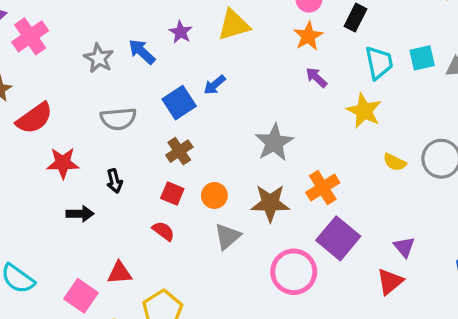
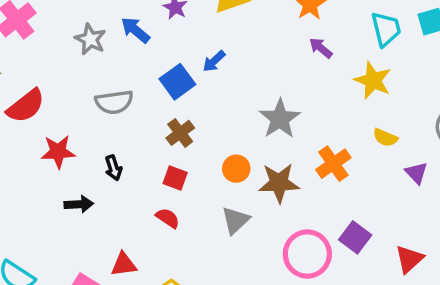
yellow semicircle: (395, 162) -> (385, 138), moved
orange circle: (214, 195) -> (236, 169), moved
purple square: (338, 238) -> (355, 237), moved, size x0.7
purple triangle: (404, 247) -> (416, 173), moved

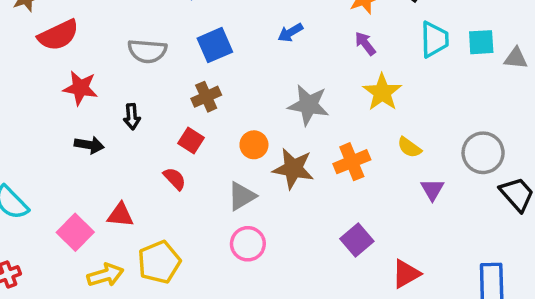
blue arrow: (214, 61) -> (290, 33), moved
yellow star: (373, 80) -> (382, 92), moved
gray star: (280, 119) -> (309, 105), turned 30
pink circle: (307, 254) -> (248, 244), moved, size x0.7

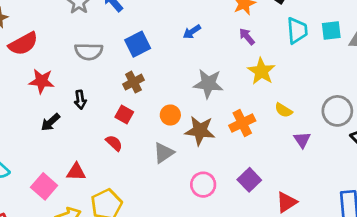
black arrow: (89, 145) -> (50, 122), turned 132
pink circle: (248, 244) -> (203, 185), moved

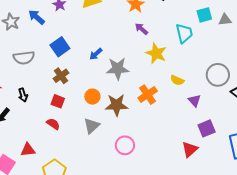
cyan trapezoid: (297, 31) -> (184, 33), moved
blue arrow: (192, 32) -> (96, 54), moved
purple square: (249, 180) -> (207, 128), moved, turned 30

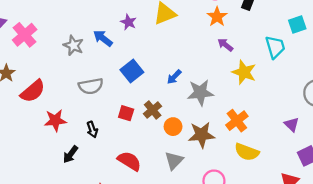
brown cross: (61, 76) -> (153, 110), moved
yellow semicircle: (177, 80) -> (247, 152), moved, size x1.5
red square: (58, 101) -> (126, 113), moved
red semicircle: (53, 124) -> (129, 161), size x1.5

